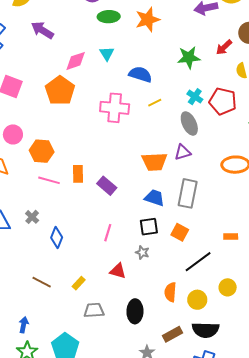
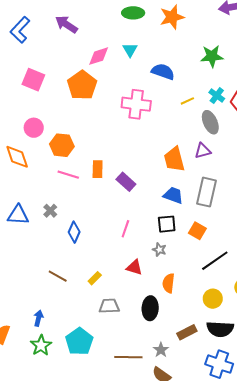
yellow line: (155, 103) -> (187, 101), moved
orange trapezoid: (154, 162) -> (174, 159), turned 76
orange semicircle: (170, 292) -> (169, 283), moved

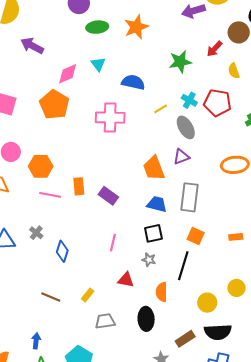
orange square: (197, 231) -> (196, 236), moved
black line: (215, 261) -> (183, 266), moved, turned -32

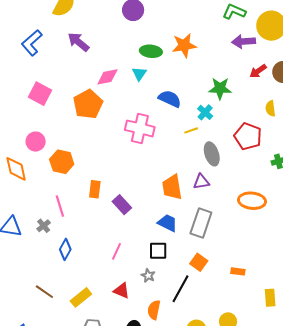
green ellipse: (97, 27) -> (151, 51), moved
red arrow: (215, 49) -> (258, 71), moved
cyan cross: (189, 100) -> (205, 112), moved
pink line: (50, 195) -> (60, 206), moved, turned 50
yellow rectangle: (88, 295) -> (81, 297), size x1.5

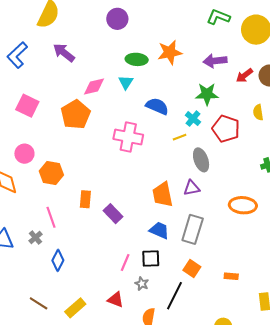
purple arrow: (244, 41) -> (215, 61), moved
red pentagon: (248, 136) -> (226, 129), moved
pink line: (117, 251) -> (125, 262), moved

